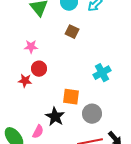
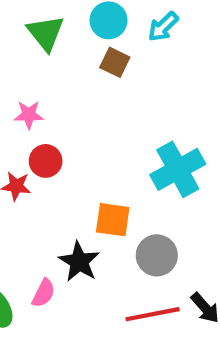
brown square: (72, 32) -> (115, 62), moved
cyan cross: (102, 73) -> (178, 169), size x1.4

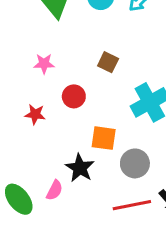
brown square: (115, 62) -> (108, 62), moved
red circle: (46, 161) -> (74, 96), moved

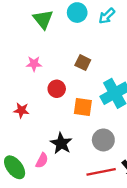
red star: (35, 114) -> (21, 110), moved
orange square: (104, 138) -> (83, 107), moved

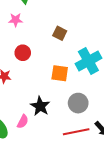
pink star: (34, 64) -> (16, 20), moved
red circle: (57, 89) -> (23, 53), moved

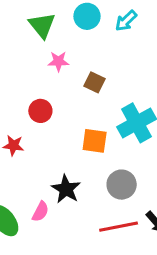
pink star: (16, 20) -> (58, 61), moved

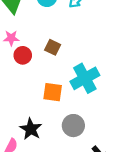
pink star: (58, 61) -> (11, 38), moved
red circle: (40, 111) -> (23, 55), moved

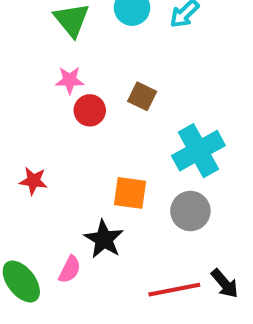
orange square: (53, 92) -> (130, 193), moved
gray circle: (73, 126) -> (190, 211), moved

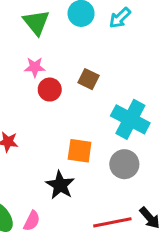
cyan cross: (198, 151) -> (130, 119), turned -33
pink semicircle: (70, 269) -> (32, 221), moved

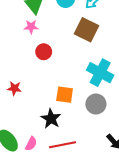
pink star: (35, 67) -> (31, 27), moved
brown square: (89, 79) -> (87, 30), moved, size x1.6
red line: (112, 222) -> (62, 145), moved

